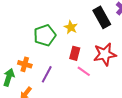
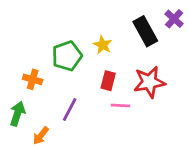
orange cross: (25, 64) -> (33, 79), moved
pink line: (84, 71) -> (120, 105), turned -32

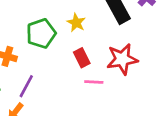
red rectangle: (108, 81) -> (82, 58), turned -42
purple line: (70, 110) -> (26, 86), moved

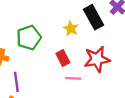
yellow star: (76, 23) -> (71, 29), moved
purple line: (26, 86) -> (16, 82), turned -36

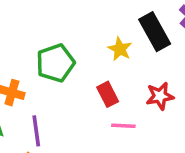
red star: (97, 59) -> (160, 96), size x0.7

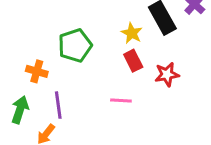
red rectangle: (108, 94) -> (133, 61), moved
pink line: (123, 126) -> (121, 100), moved

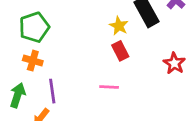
green pentagon: (75, 45) -> (34, 27), moved
red star: (167, 74) -> (174, 63), moved, turned -30

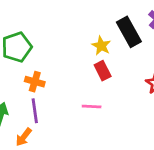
orange cross: (33, 61) -> (35, 82), moved

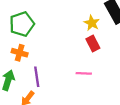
orange cross: (35, 82) -> (20, 53), moved

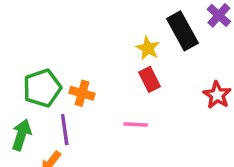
green pentagon: (22, 24) -> (42, 88), moved
orange cross: (20, 53) -> (82, 93), moved

